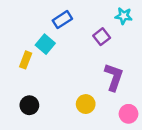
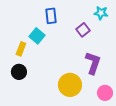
blue rectangle: (62, 20) -> (51, 16), turned -63
yellow circle: (86, 104) -> (70, 85), size x1.5
black circle: (29, 105) -> (19, 72), moved

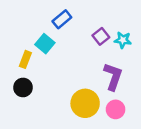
cyan star: (101, 13) -> (123, 40), moved
blue rectangle: (51, 16) -> (62, 19), turned 56
pink circle: (105, 93) -> (116, 109), moved

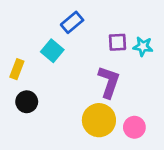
purple square: (101, 36) -> (117, 42), turned 35
yellow rectangle: (25, 59) -> (17, 69), moved
purple L-shape: (113, 77) -> (109, 82), moved

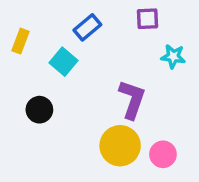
purple square: (117, 42) -> (148, 19), moved
yellow rectangle: (17, 69) -> (21, 41), moved
black circle: (27, 102) -> (39, 110), moved

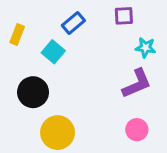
purple L-shape: (132, 99) -> (137, 84), moved, turned 48
black circle: (39, 110) -> (33, 92), size x1.4
yellow circle: (120, 146) -> (58, 133), moved

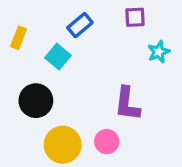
cyan star: (145, 47) -> (159, 52), turned -30
purple L-shape: (137, 84) -> (127, 104), moved, turned 120
pink circle: (137, 130) -> (107, 142), moved

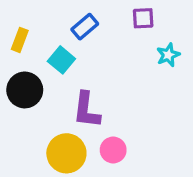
black circle: (36, 101) -> (25, 90), moved
purple L-shape: (127, 104) -> (86, 110), moved

